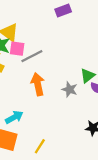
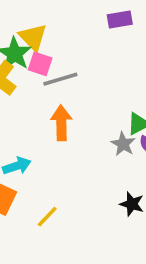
gray star: (70, 89) -> (123, 144), moved

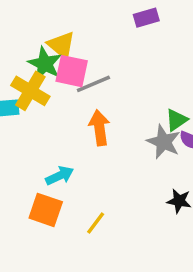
pink square: (40, 64) -> (72, 71), size x1.4
gray star: (123, 144) -> (164, 142), size x1.4

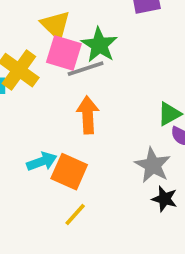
green star: (45, 64) -> (99, 45), moved
gray star: (164, 142) -> (153, 165), moved
orange square: (46, 210) -> (69, 172), moved

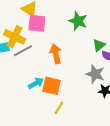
green star: (99, 45) -> (78, 21), moved
gray line: (86, 69) -> (23, 51), moved

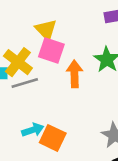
orange arrow: (56, 54) -> (75, 74), moved

